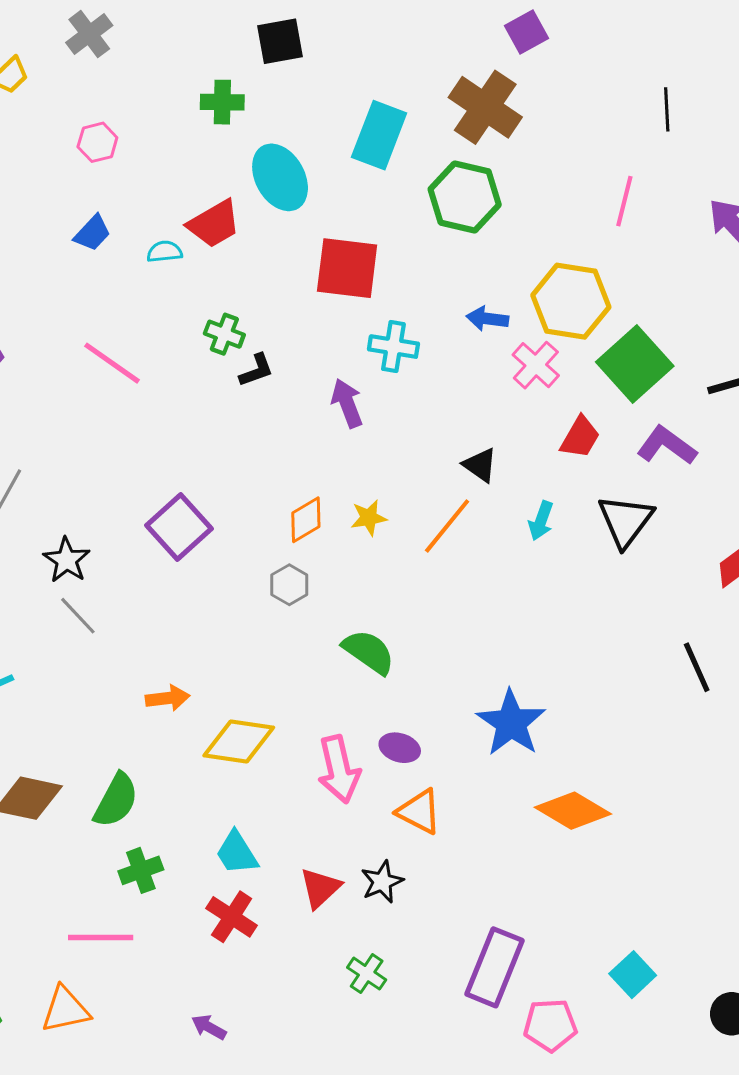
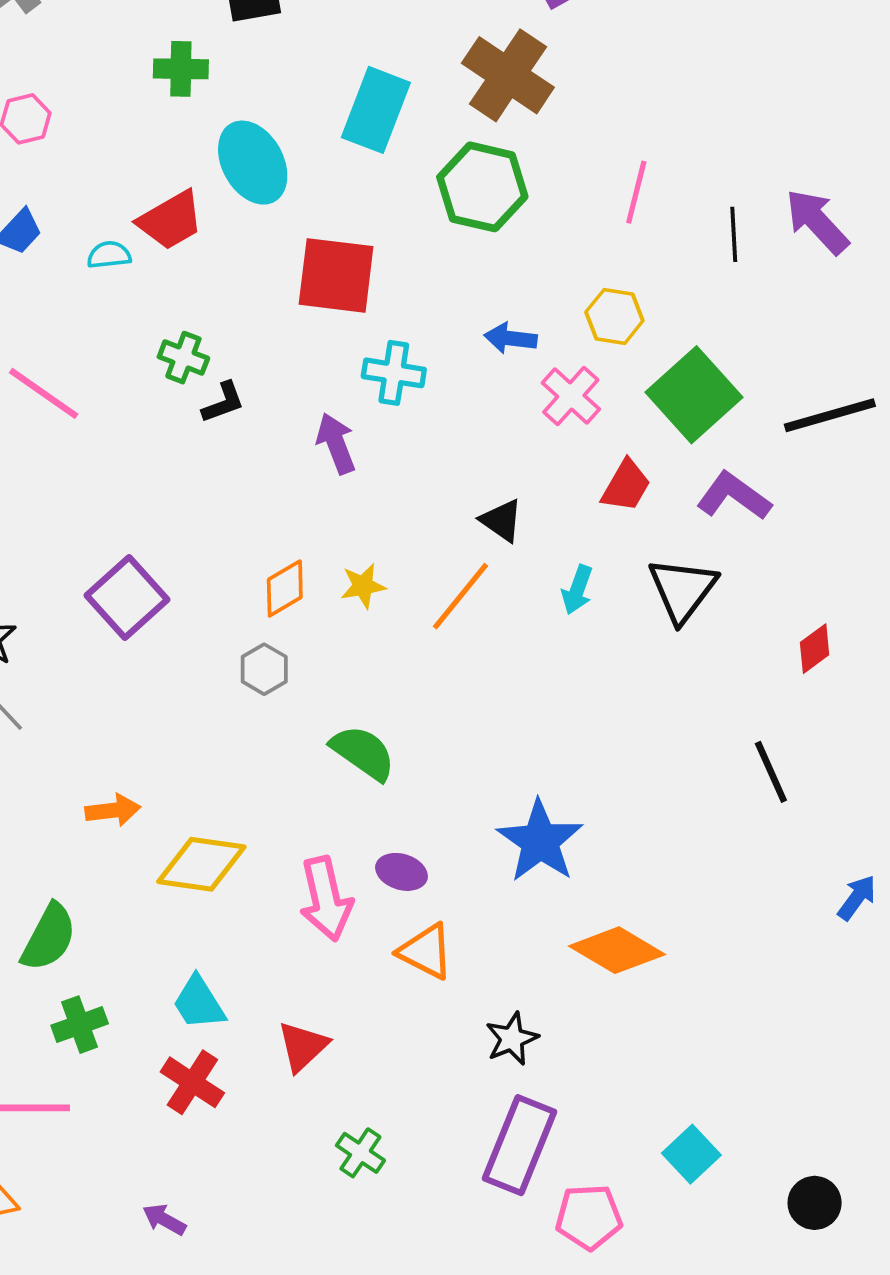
black line: (667, 109) -> (734, 234), moved
pink line: (624, 201) -> (636, 192), moved
yellow hexagon: (571, 301) -> (614, 316), size x0.6
black star: (382, 882) -> (512, 1039), moved

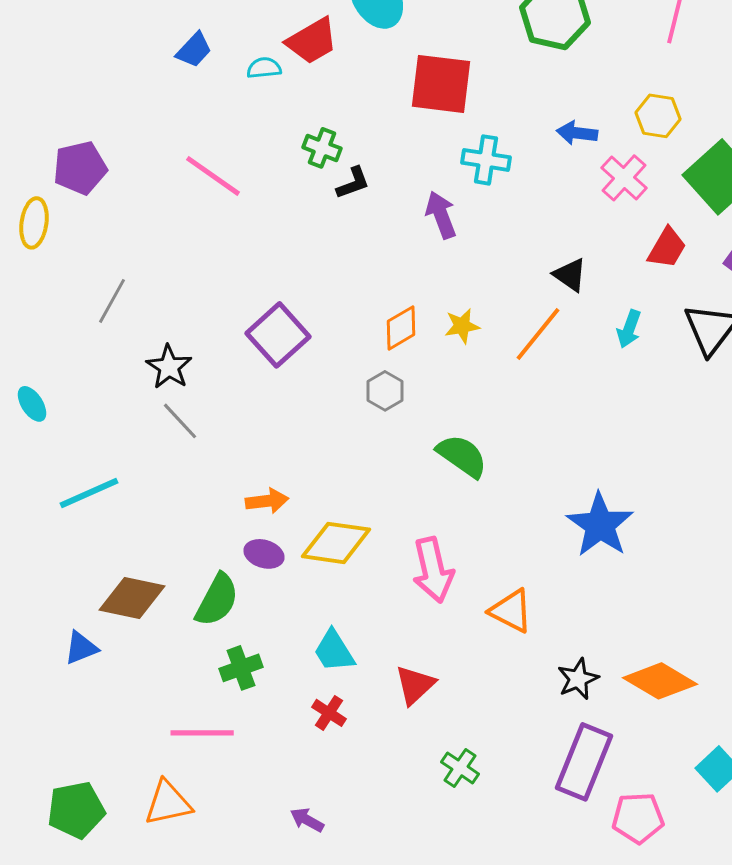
purple ellipse: (402, 872) -> (264, 554), moved
orange diamond: (617, 950) -> (660, 681), moved
red cross: (192, 1082) -> (329, 713), size x0.7

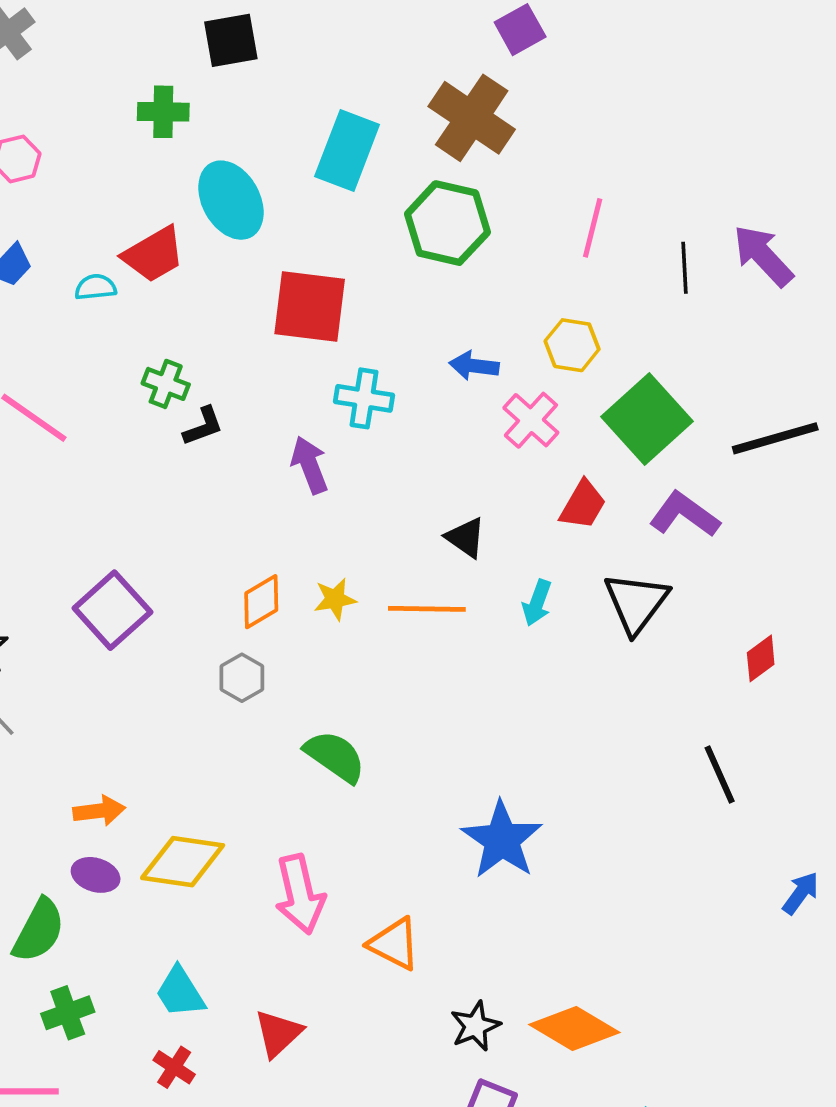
orange line: (538, 334) -> (427, 609), turned 52

